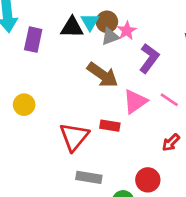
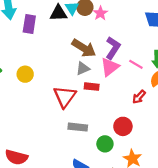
gray triangle: (110, 36) -> (83, 68), moved
purple L-shape: (149, 58) -> (113, 48), moved

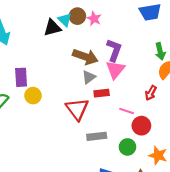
purple rectangle: (29, 24) -> (21, 77), moved
pink line: (136, 64) -> (127, 111), moved

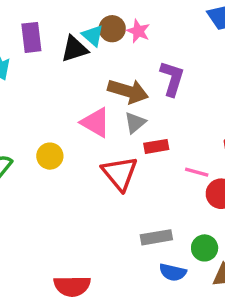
pink triangle: (115, 70) -> (96, 122), moved, turned -36
purple rectangle: (21, 77) -> (31, 37), moved
gray rectangle: (97, 136) -> (156, 237), moved
green circle: (127, 147) -> (205, 248), moved

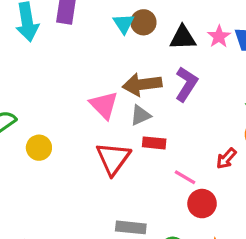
pink star: (138, 31) -> (219, 37), moved
black triangle: (74, 49) -> (183, 38), moved
brown arrow: (128, 91) -> (142, 84), turned 141
yellow circle: (50, 156) -> (39, 148), moved

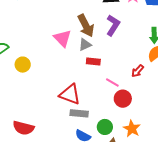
brown arrow: (142, 84) -> (86, 26), turned -110
red triangle: (113, 158) -> (70, 94), moved, turned -45

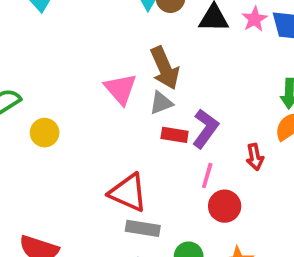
purple L-shape: (113, 25) -> (205, 129), moved
red arrow: (138, 71) -> (255, 157), turned -56
pink line: (112, 83) -> (207, 175), turned 72

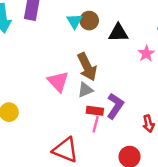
pink star: (255, 19) -> (146, 53), moved
pink line: (207, 175) -> (96, 124), moved

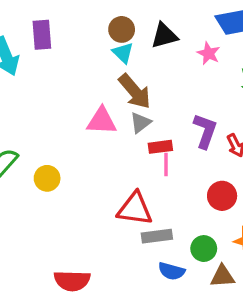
cyan triangle: (74, 21) -> (123, 53), moved
pink triangle: (58, 82) -> (102, 121), turned -30
purple L-shape: (115, 106) -> (205, 131), moved

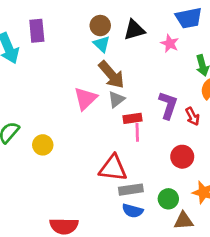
pink triangle: (102, 121) -> (85, 99), turned -45
blue semicircle: (171, 271) -> (133, 211), moved

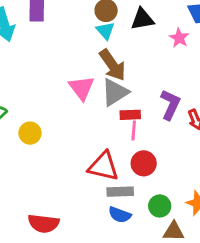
pink triangle: (85, 99) -> (82, 88), turned -30
gray triangle: (116, 99) -> (115, 92), size x1.5
red circle: (182, 157) -> (144, 163), moved

